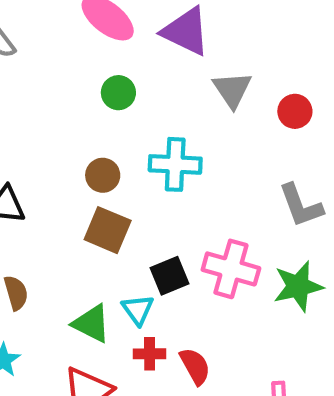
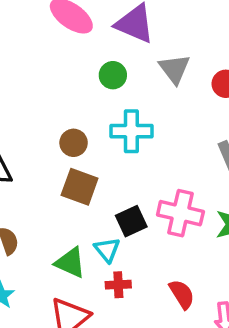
green circle: (118, 93) -> (113, 75), moved
red semicircle: (195, 366) -> (182, 294), moved

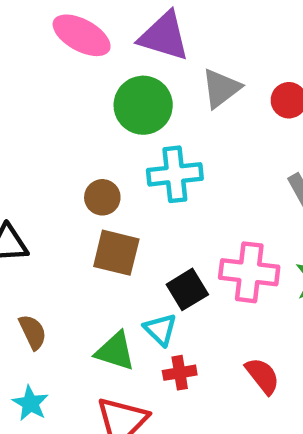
gray triangle: (174, 69) -> (221, 88), turned 36
green circle: (113, 75) -> (143, 105), size x1.6

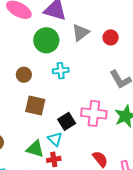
cyan cross: (175, 174) -> (61, 71), size x0.7
brown circle: (102, 197) -> (24, 75), moved
red cross: (180, 373) -> (54, 159), moved

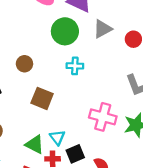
brown circle: (24, 75) -> (24, 64), moved
black square: (67, 121) -> (75, 154), moved

